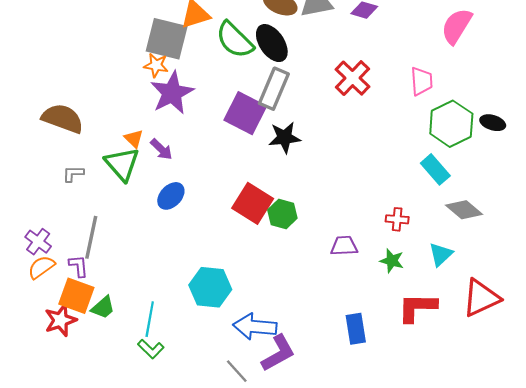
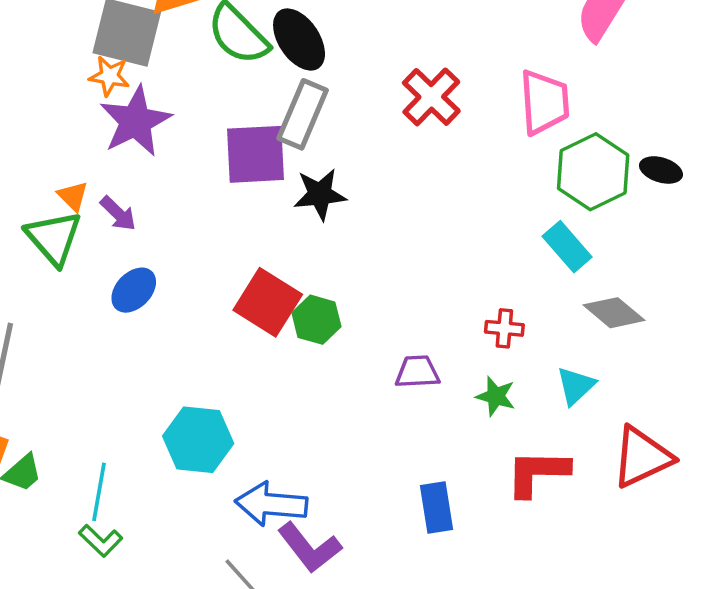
pink trapezoid: (422, 81) -> (544, 102), size x1.4
purple square: (245, 113) -> (256, 154), turned -30
purple L-shape: (278, 353) -> (309, 548), turned 81

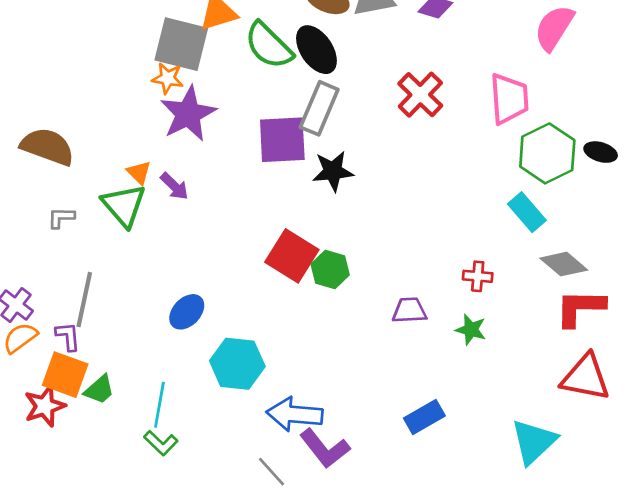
blue ellipse: (134, 290) -> (187, 312), moved
cyan triangle: (576, 386) -> (534, 442), moved, size x1.5
red triangle: (642, 457) -> (586, 377), turned 36
red L-shape: (537, 473) -> (580, 308), moved
blue rectangle: (437, 508) -> (424, 417), turned 69

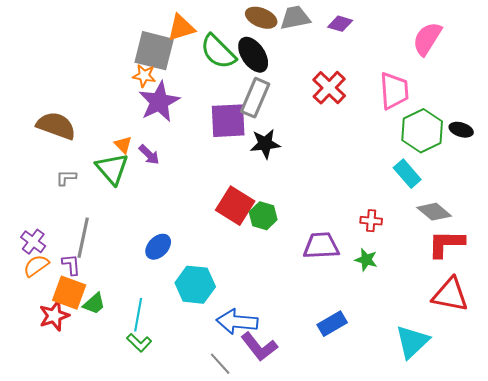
purple trapezoid: (409, 310) -> (321, 246), size x1.4

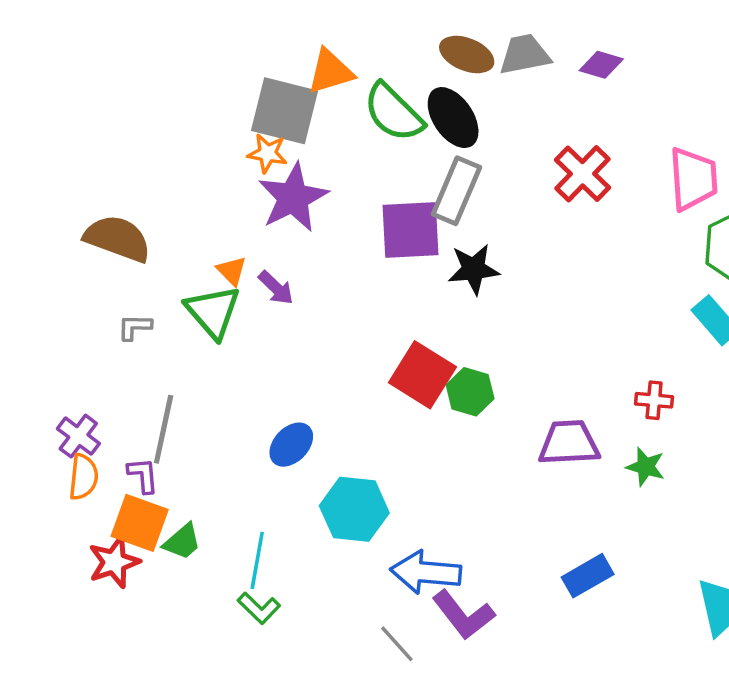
orange semicircle: (36, 266) -> (83, 477), turned 132

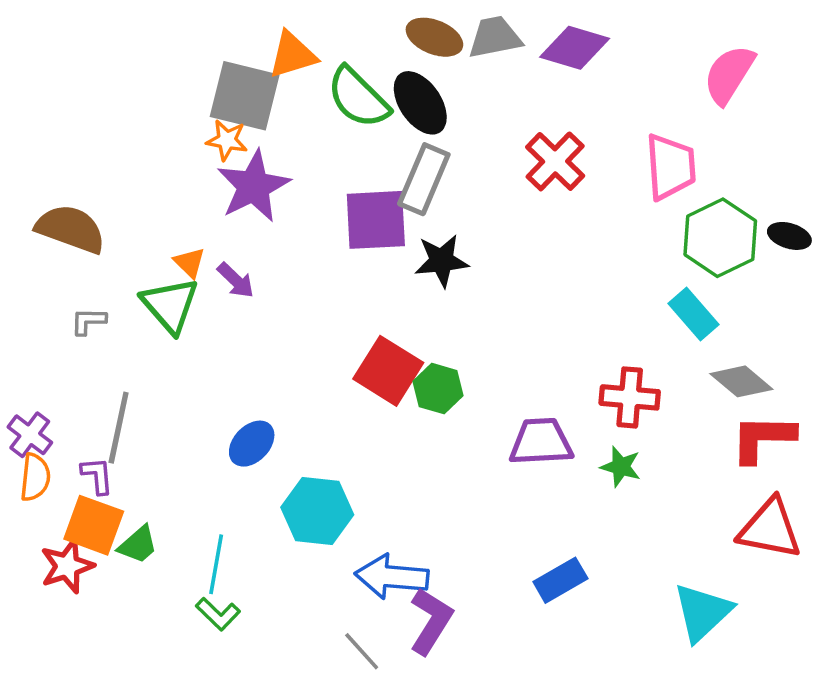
purple diamond: (601, 65) -> (575, 48), size x1.5
red cross: (654, 400) -> (630, 397), size x1.5
purple L-shape: (463, 615) -> (431, 621), turned -110

